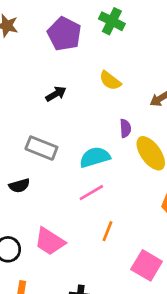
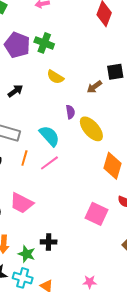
green cross: (112, 21) -> (44, 43), moved
cyan semicircle: (95, 157) -> (49, 136), turned 70
orange line: (108, 231) -> (24, 158), moved

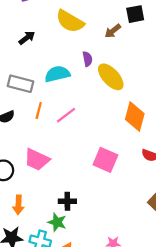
yellow semicircle: (55, 77) -> (70, 21), size x1.5
cyan semicircle: (49, 136) -> (57, 74), moved, turned -60
pink square: (97, 214) -> (105, 160), moved
green star: (27, 254) -> (57, 222), moved

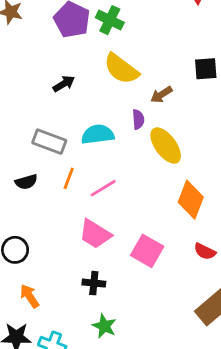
brown arrow: (113, 31) -> (161, 95), moved
pink trapezoid: (37, 160) -> (95, 234), moved
black cross: (67, 201) -> (94, 283), moved
orange arrow: (18, 205) -> (30, 296), turned 138
green star: (57, 222) -> (104, 326), moved

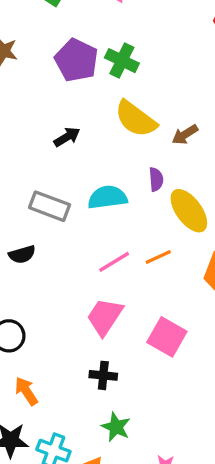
brown arrow: (161, 95) -> (185, 135), moved
orange line: (69, 178) -> (158, 257), moved, turned 45
pink trapezoid: (95, 234) -> (105, 317), turned 92

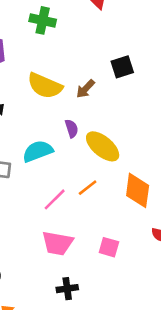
green cross: (122, 61) -> (43, 20), moved
pink trapezoid: (105, 317) -> (57, 243), turned -100
pink square: (167, 337) -> (109, 247), size x0.7

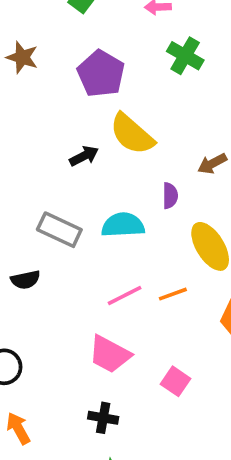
yellow semicircle: (45, 86) -> (132, 134), moved
purple semicircle: (72, 128) -> (170, 196), moved

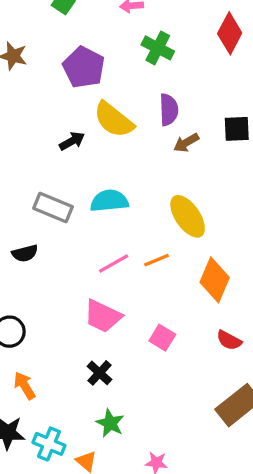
purple semicircle: (170, 196) -> (169, 110), moved, size x1.4
black cross: (103, 418) -> (99, 373), turned 35

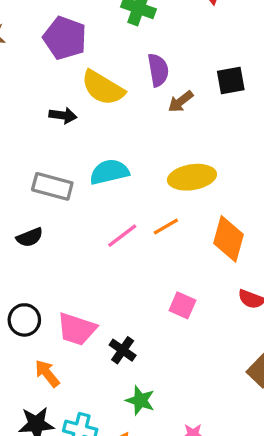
black arrow: (72, 141) -> (63, 115), turned 45
yellow ellipse: (188, 216) -> (192, 177), turned -57
pink trapezoid: (103, 316) -> (77, 329), moved

